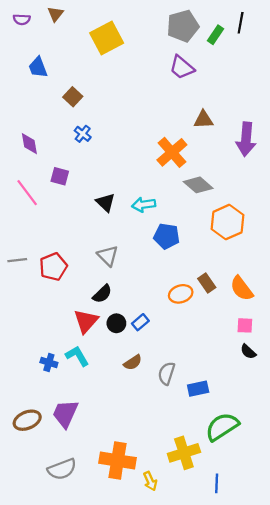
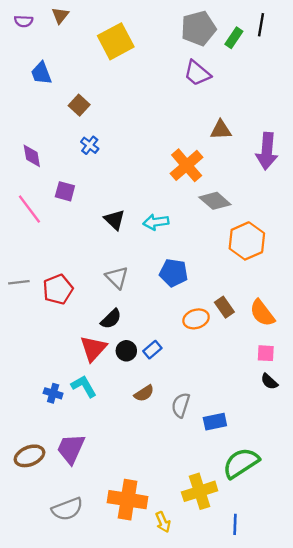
blue pentagon: (167, 236) -> (174, 273), moved

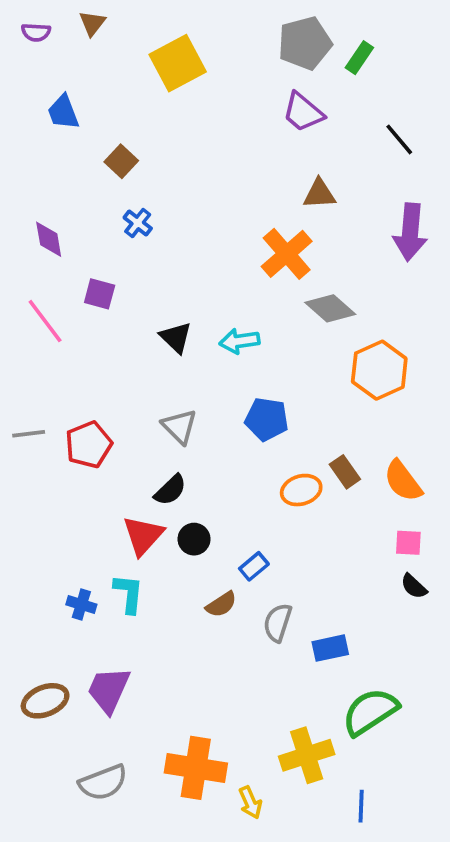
black line: (261, 25) -> (399, 139), moved, turned -50
brown triangle: (221, 130) -> (319, 194), moved
blue rectangle: (152, 350) -> (254, 566), moved
cyan L-shape: (84, 386) -> (129, 594), turned 36

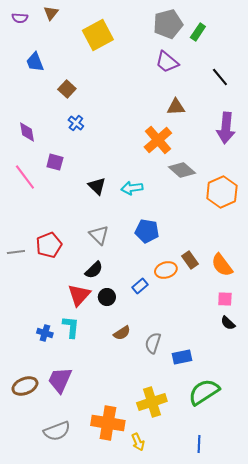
orange hexagon: (379, 370) -> (222, 192), moved
gray line: (29, 434) -> (16, 252), moved
blue rectangle: (254, 566) -> (140, 286), moved
yellow cross: (307, 755) -> (152, 402), moved

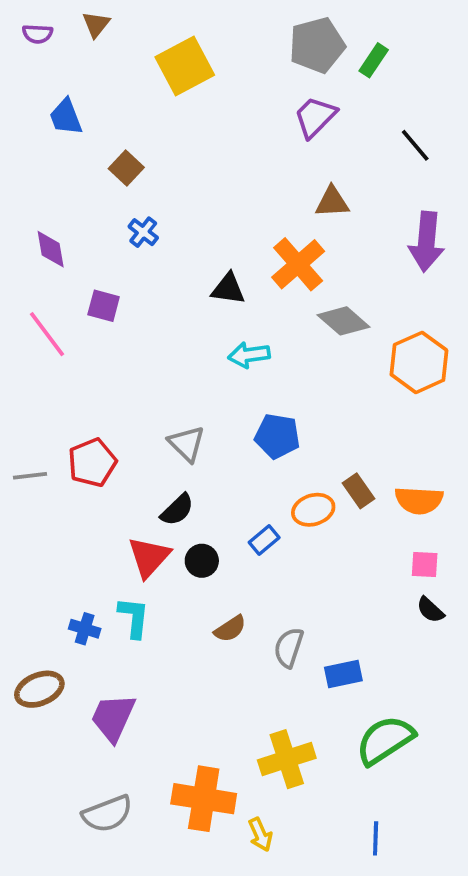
purple trapezoid: (167, 62) -> (315, 117), turned 95
black triangle: (97, 186) -> (228, 289), moved, turned -36
orange semicircle: (222, 265) -> (419, 500), turned -50
brown ellipse: (25, 386) -> (39, 689), moved

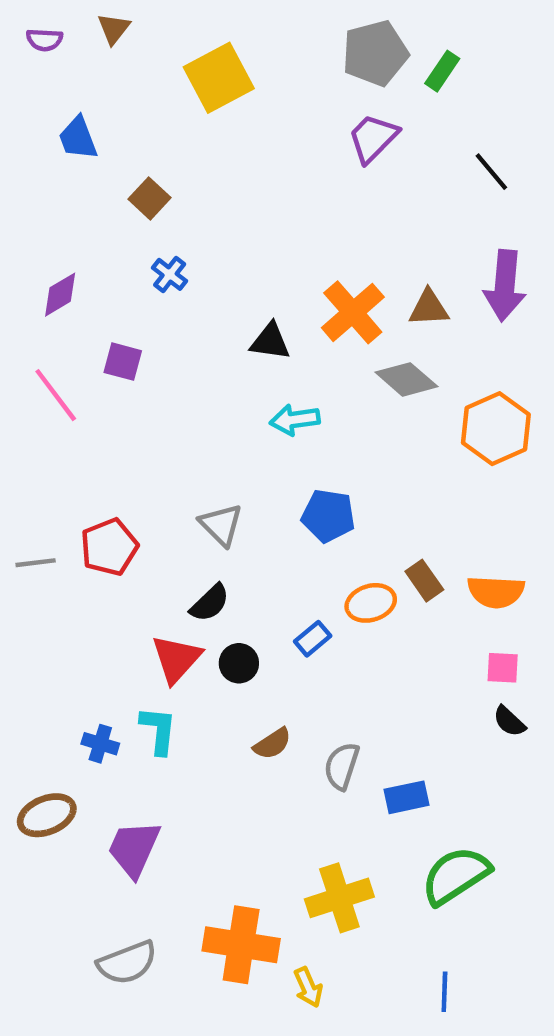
brown triangle: (332, 202) -> (429, 308), moved
purple diamond: (51, 249) -> (60, 295), turned 69

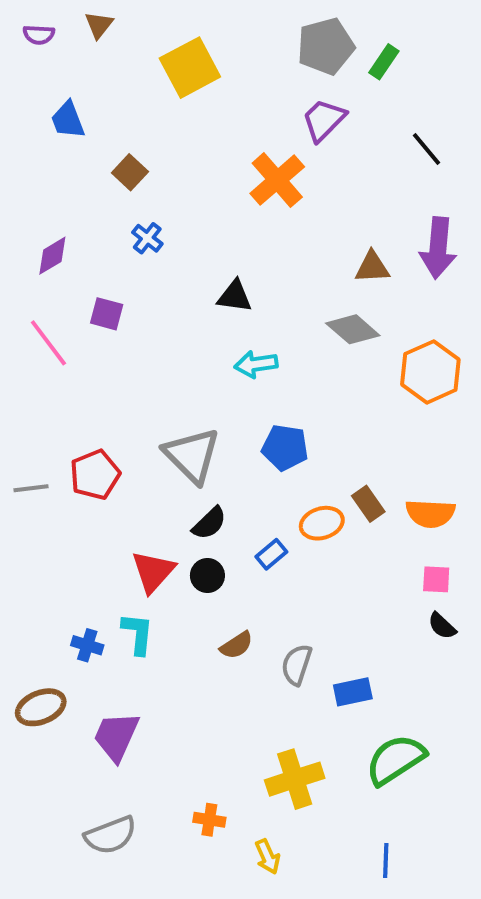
orange cross: (353, 312) -> (277, 180), moved
gray triangle: (221, 525) -> (192, 455), size x1.5
black semicircle: (210, 603) -> (209, 523), moved
orange cross: (241, 945) -> (209, 820), size x0.5

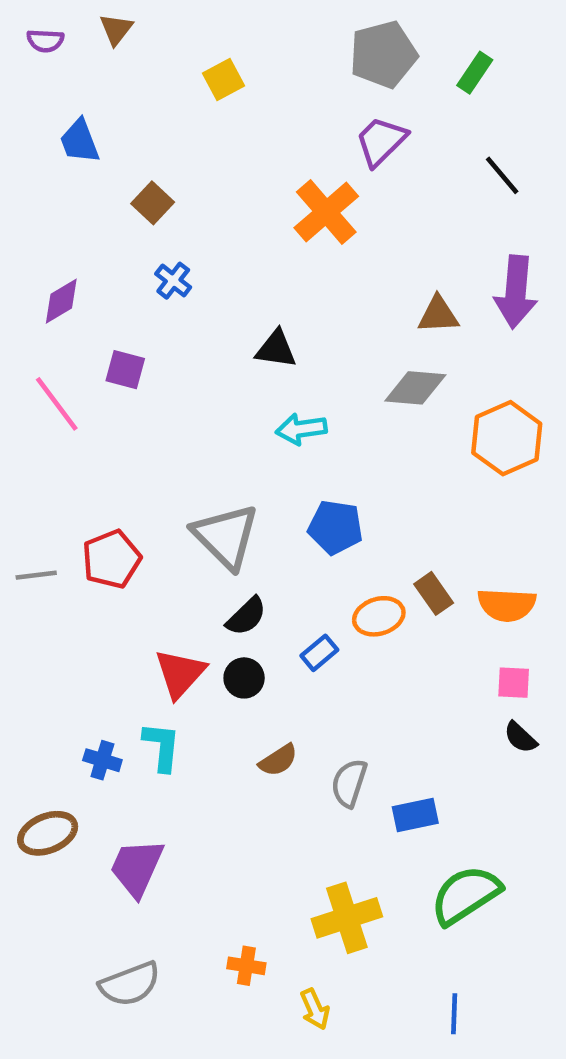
green rectangle: (384, 62) -> (475, 73), moved
yellow square: (190, 68) -> (223, 80), size x0.6
gray diamond: (353, 329) -> (415, 388), turned -36

